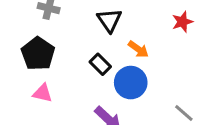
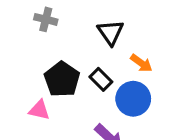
black pentagon: (38, 54) -> (62, 79), moved

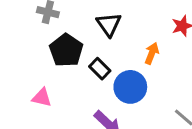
orange arrow: (141, 63) -> (152, 53), moved, turned -105
black pentagon: (62, 79) -> (66, 50), moved

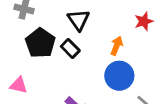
black rectangle: (100, 69) -> (70, 48), moved
blue circle: (130, 87) -> (119, 76), moved

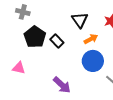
black triangle: (78, 20) -> (80, 20), moved
orange arrow: (117, 46) -> (91, 39), turned 40

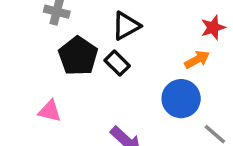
black triangle: (80, 20) -> (126, 26), moved, turned 36
orange arrow: (91, 39) -> (197, 60), moved

